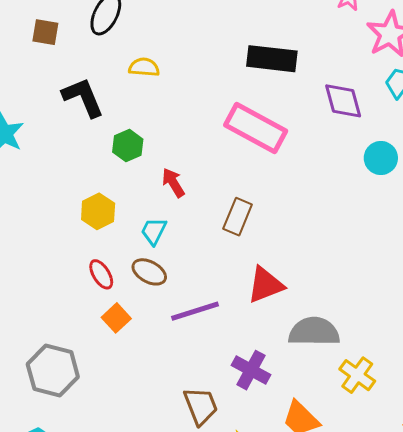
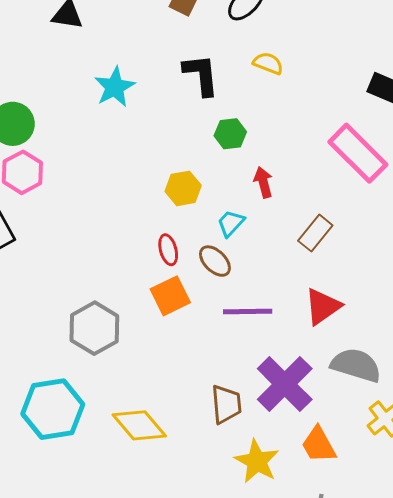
red triangle: (265, 285) -> (323, 306), turned -30
orange square: (116, 318) -> (170, 296), size x1.4
purple cross: (251, 370) -> (285, 384), size x1.5

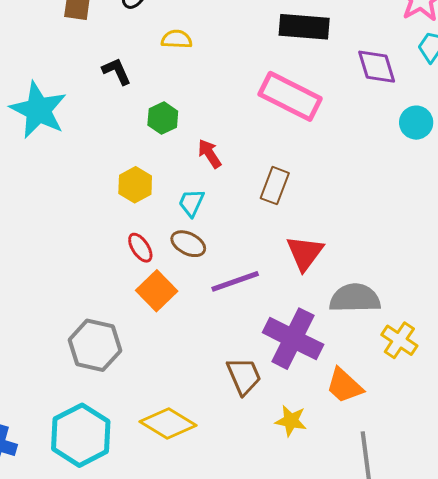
black L-shape: (201, 75) -> (117, 71), size x0.7
cyan star: (115, 87) -> (38, 110), size x1.4
yellow star: (257, 461) -> (291, 421), size x0.7

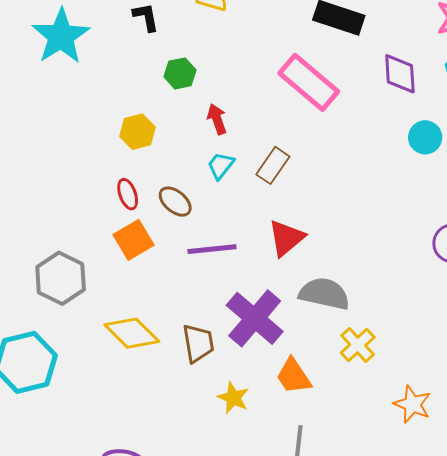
cyan trapezoid: (191, 203) -> (221, 166), moved
yellow diamond: (168, 424) -> (132, 333), moved

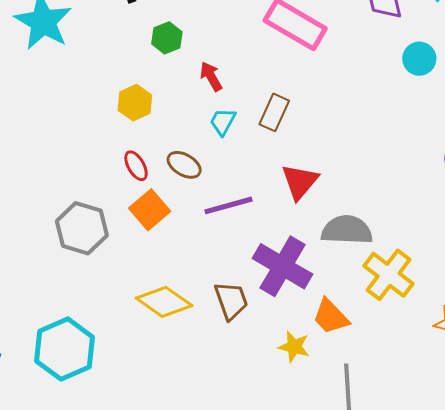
gray hexagon: (61, 278) -> (82, 228), moved
yellow cross: (358, 345) -> (389, 275), size x1.4
yellow star: (233, 398) -> (294, 347), moved

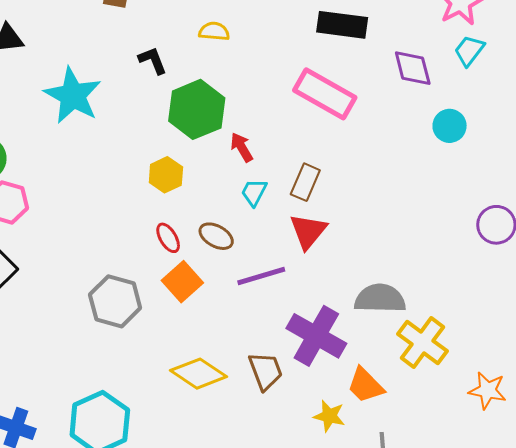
green hexagon: (167, 38) -> (197, 109), size x1.8
red triangle: (300, 182) -> (308, 231), moved

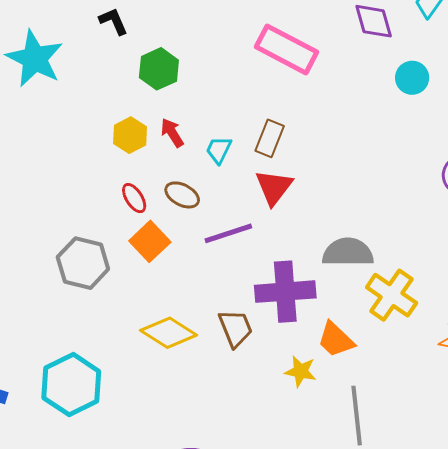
green hexagon: (197, 109) -> (159, 69), size x0.7
red arrow: (242, 147) -> (172, 133), moved
purple cross: (316, 336) -> (285, 292), turned -32

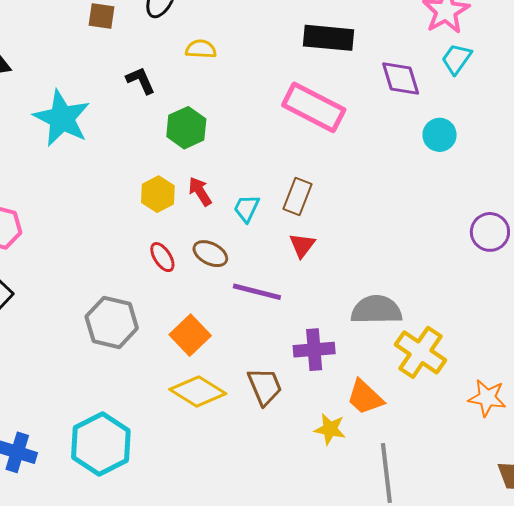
red triangle: (274, 187) -> (302, 245), size x0.7
purple line: (228, 233) -> (257, 292), turned 33
orange square: (150, 241) -> (190, 335), moved
purple cross: (285, 292) -> (314, 350), size x0.7

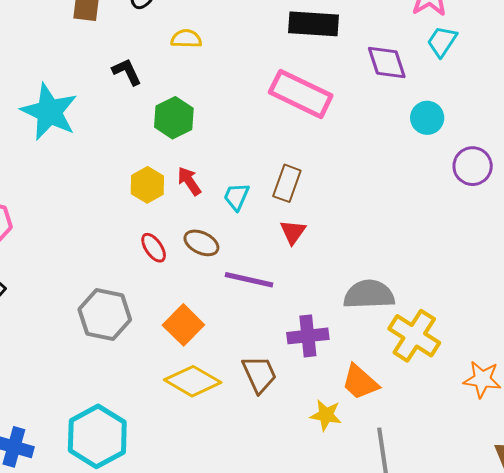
purple circle: (490, 232) -> (473, 166), moved

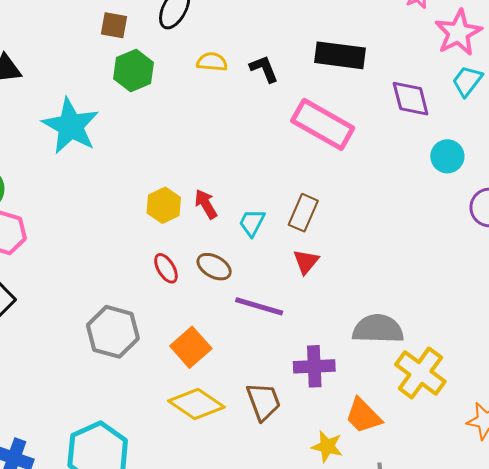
black L-shape: (127, 72) -> (264, 69), moved
green hexagon: (174, 118) -> (134, 71), moved

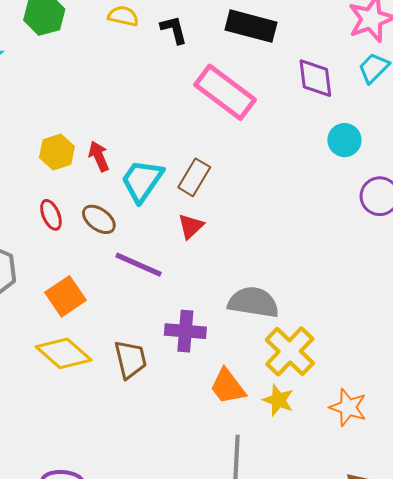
cyan trapezoid: (252, 223) -> (142, 181), size x1.6
yellow star: (327, 446) -> (278, 400), moved

